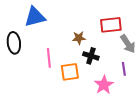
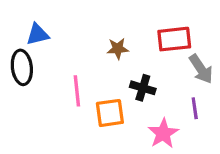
blue triangle: (35, 17) -> (38, 34), moved, size x0.7
brown star: (79, 38) -> (118, 49), moved

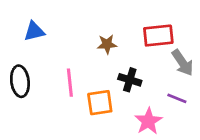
black ellipse: (22, 67) -> (20, 81), moved
purple line: (195, 108) -> (177, 98), turned -60

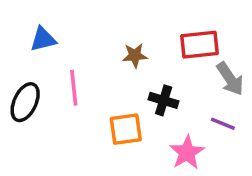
black ellipse: (20, 81) -> (25, 102), turned 32
pink line: (70, 83) -> (74, 88), moved

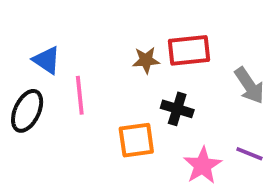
blue triangle: (43, 39) -> (47, 60), moved, turned 48
red rectangle: (200, 45) -> (189, 50), moved
purple line: (223, 124) -> (249, 154), moved

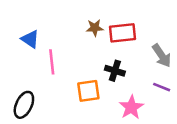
brown star: (146, 60) -> (95, 28), moved
black ellipse: (27, 111) -> (24, 105), moved
purple line: (249, 154) -> (162, 87), moved

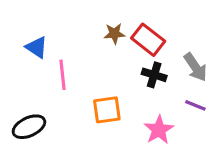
red rectangle: (122, 33) -> (148, 40), turned 44
black cross: (115, 71) -> (154, 75), moved
black ellipse: (24, 105) -> (29, 127), turned 40

